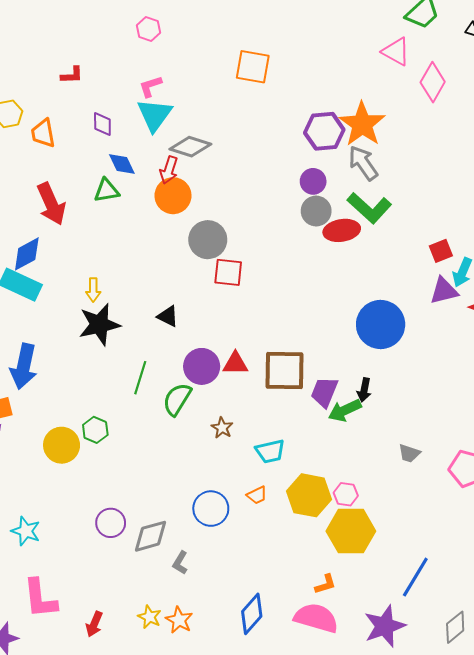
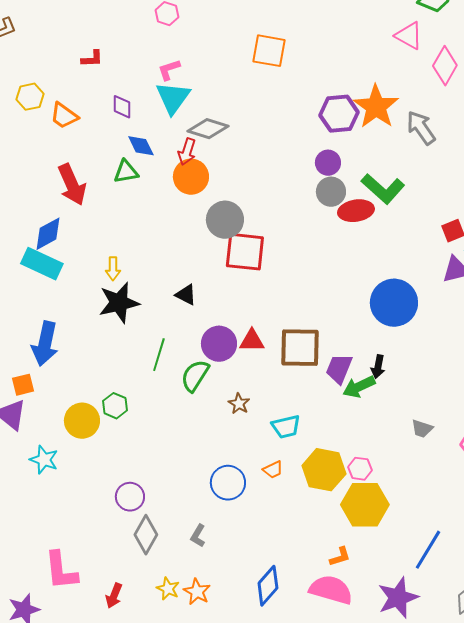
orange trapezoid: (43, 133) -> (64, 116), turned -44
gray arrow: (363, 163) -> (421, 128), moved
red square: (228, 272) -> (245, 252), size x1.4
cyan star: (26, 531) -> (44, 460), moved
gray diamond: (150, 536) -> (146, 535), moved, turned -45

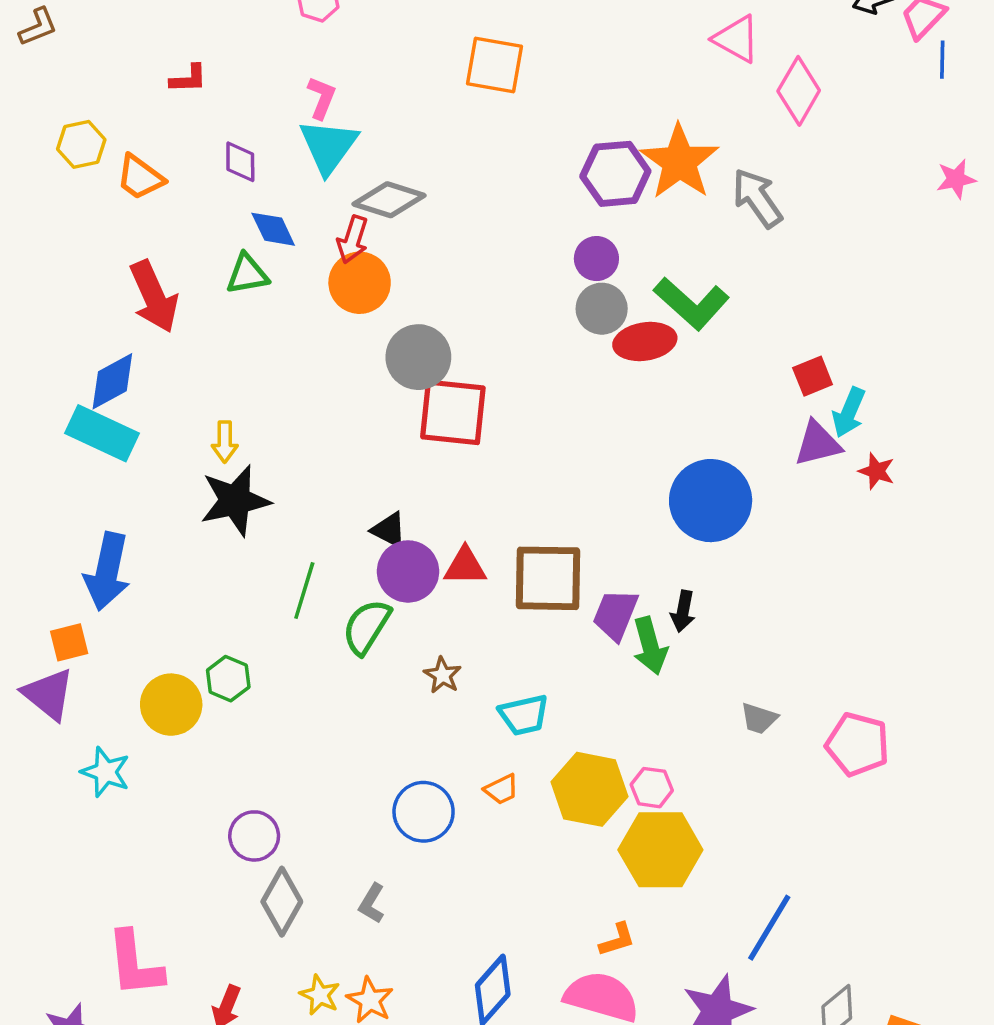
pink L-shape: (169, 70) -> (322, 98), turned 130
black triangle: (186, 295) -> (389, 530), moved
green arrow: (359, 387) -> (650, 646), turned -80

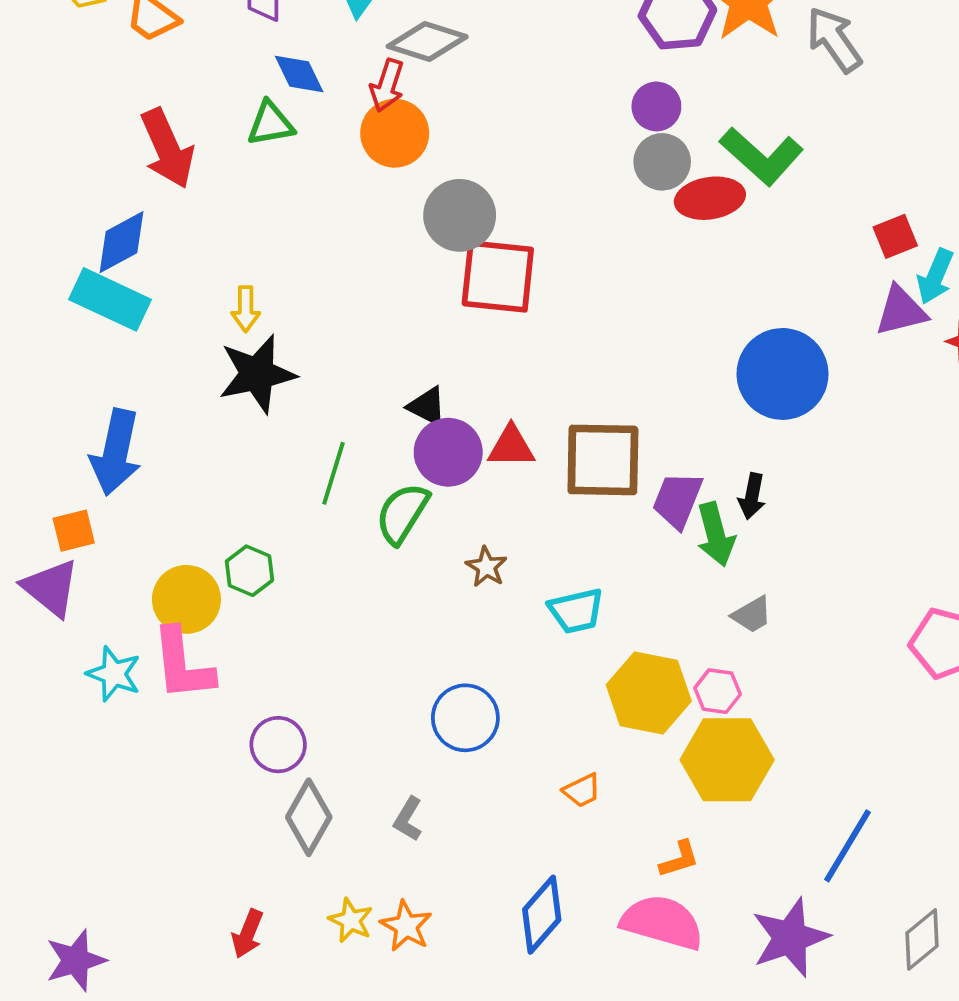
gray trapezoid: (759, 718) -> (752, 615), moved, turned -48
orange trapezoid: (501, 789) -> (582, 790), moved
pink L-shape: (135, 964) -> (183, 664), moved

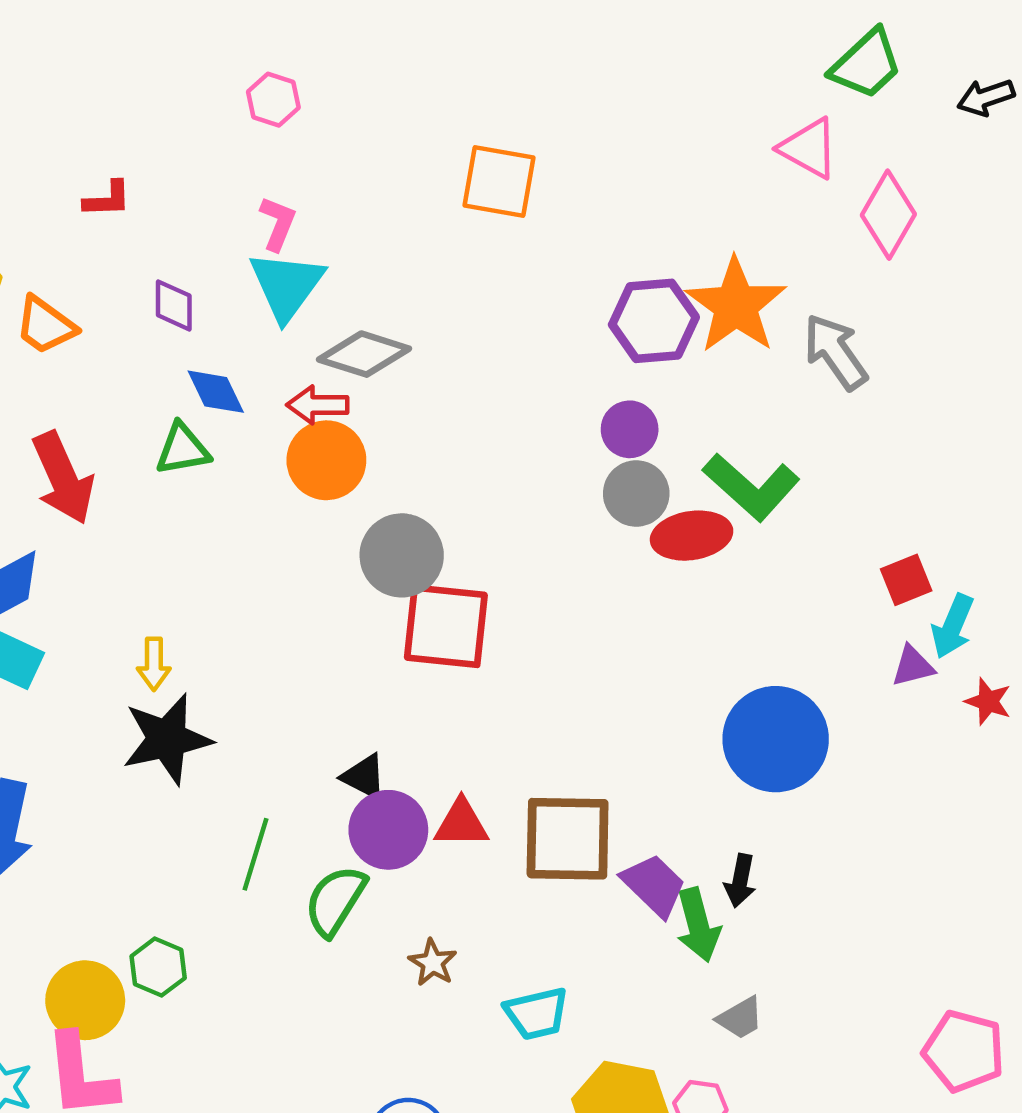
red arrow: (387, 85) -> (318, 405), turned 72
purple triangle: (901, 311) -> (913, 666), size x0.7
purple trapezoid: (677, 500) -> (654, 885), turned 112

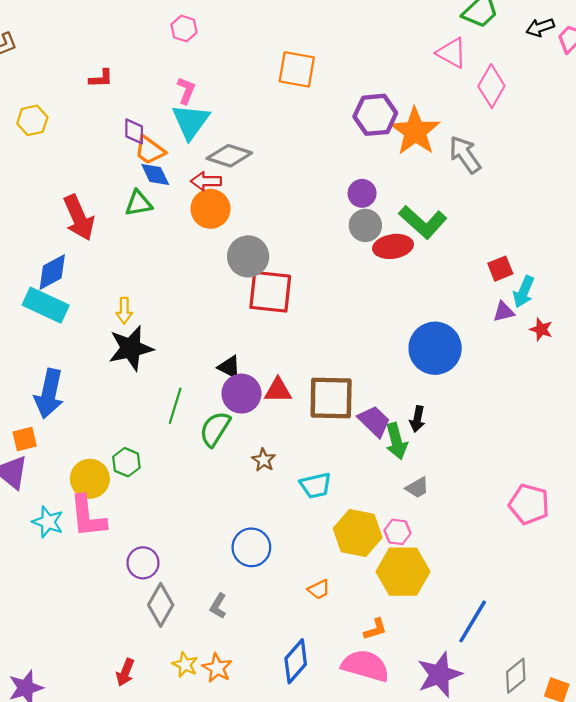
purple hexagon: (654, 321) -> (375, 115), moved
orange trapezoid: (45, 325) -> (150, 150), moved

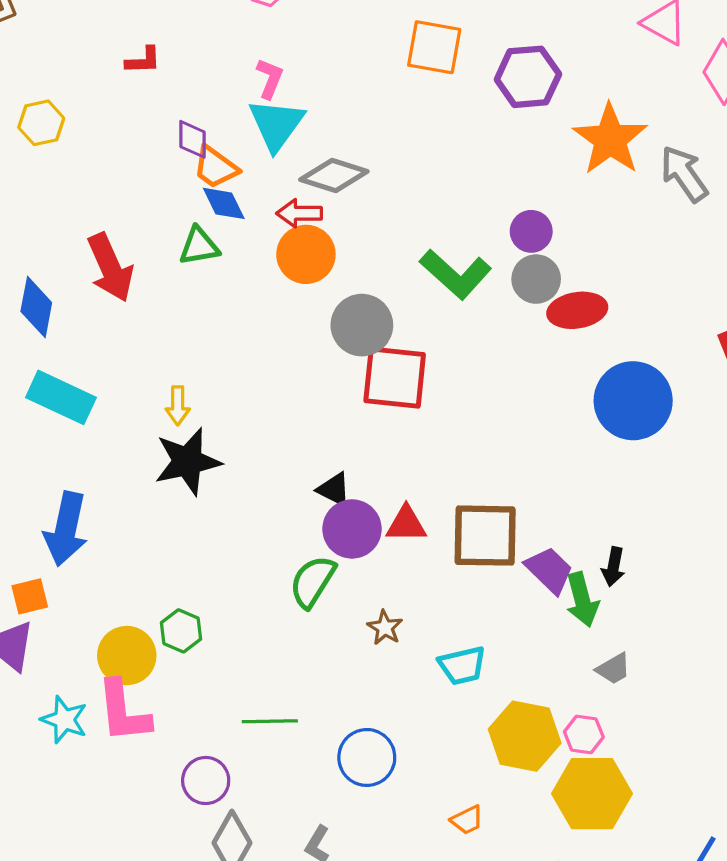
purple hexagon: (375, 115) -> (528, 77), moved
green L-shape: (423, 222) -> (456, 274), moved
blue diamond: (52, 272) -> (36, 307), moved, turned -51
blue circle: (435, 348) -> (633, 401), moved
green line: (175, 406) -> (270, 721), moved, turned 72

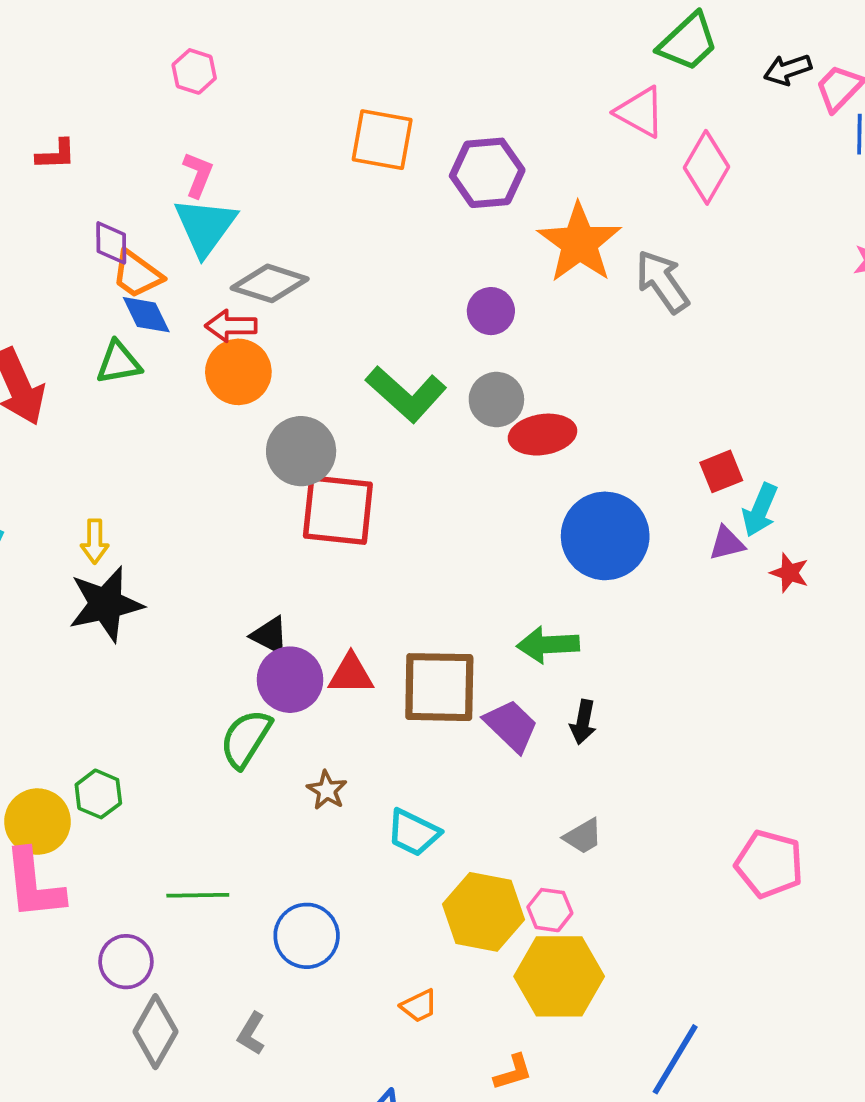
purple circle: (531, 231) -> (491, 311), moved
green arrow: (582, 600) -> (548, 645), moved, turned 102
cyan trapezoid: (462, 665) -> (413, 833), turned 39

